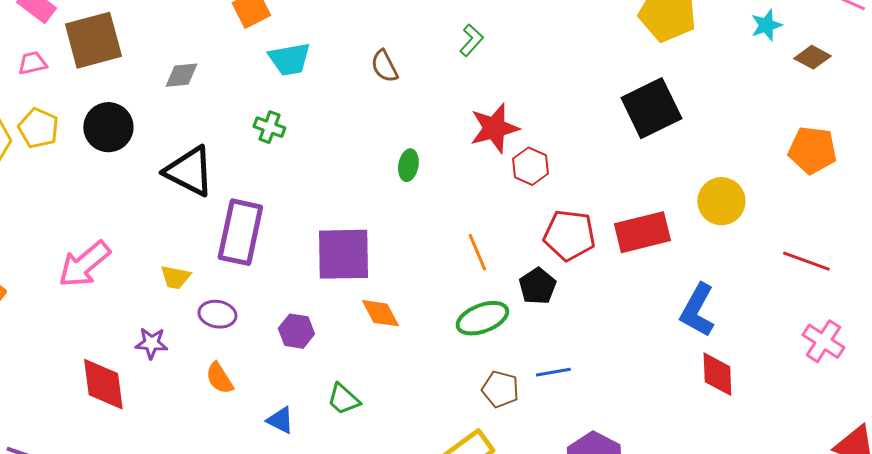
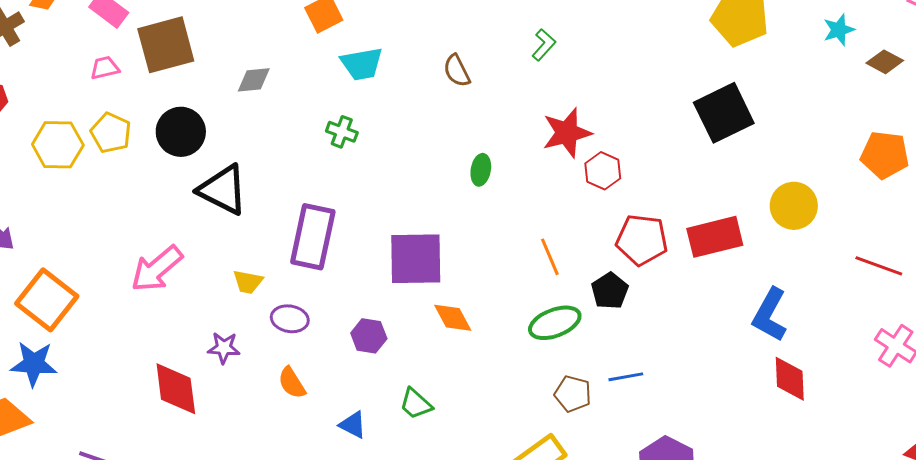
black triangle: (189, 171) -> (223, 190), moved

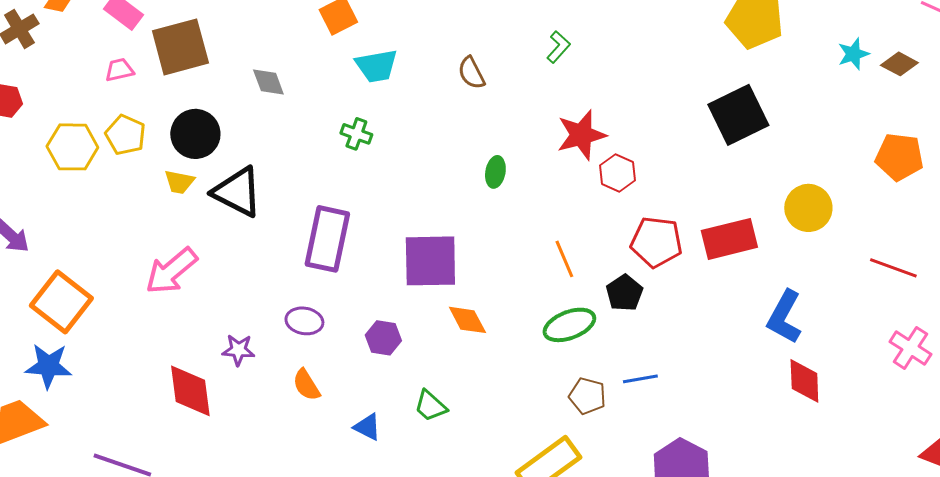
cyan star: (839, 30) -> (853, 54), moved
gray diamond: (254, 80) -> (268, 82), turned 75
yellow trapezoid: (248, 282) -> (179, 182), moved

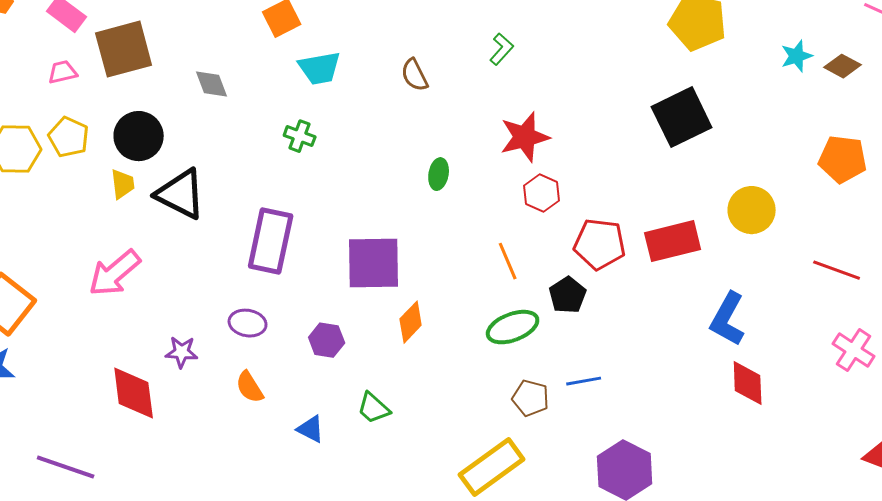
red hexagon: (617, 173) -> (542, 193), moved
yellow trapezoid: (179, 182) -> (123, 184), turned -108
orange diamond: (467, 320) -> (411, 322), turned 72

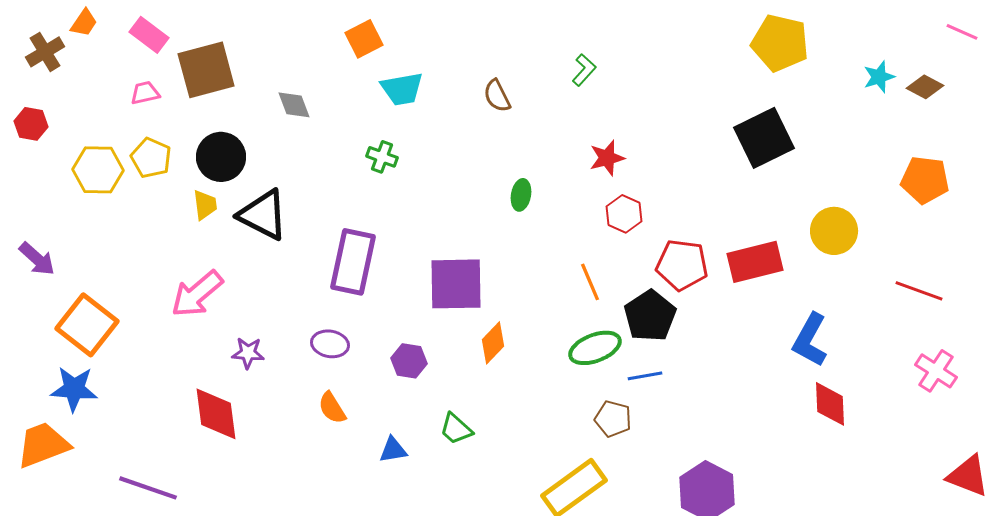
red star: (525, 137) -> (607, 158), size x0.7
black pentagon: (568, 295) -> (650, 316), size x1.4
purple star: (182, 352) -> (248, 353), moved
blue line: (584, 381) -> (645, 376), moved
blue triangle: (311, 429) -> (393, 450), turned -36

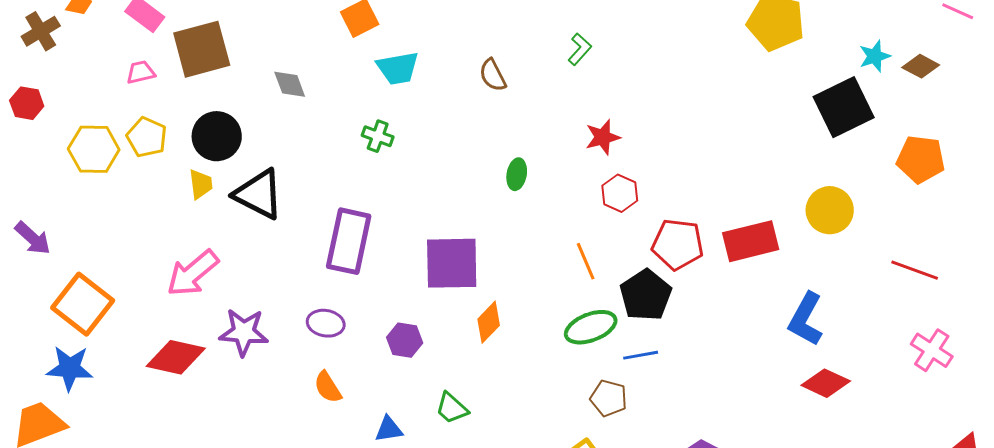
black square: (764, 138) -> (844, 107), moved
purple star: (248, 353) -> (244, 332), size x1.5
red diamond: (830, 404) -> (826, 383), turned -63
red diamond: (216, 414) -> (176, 357), moved, turned -70

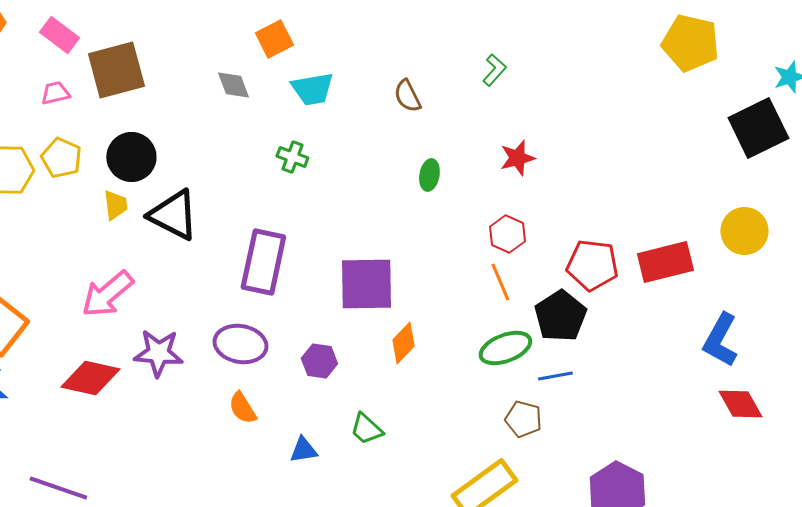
gray diamond: (290, 84) -> (233, 85), moved
green ellipse: (517, 174) -> (429, 175), moved
red hexagon: (620, 193) -> (507, 234), moved
purple ellipse: (326, 323) -> (240, 344), size x1.4
red diamond: (826, 383) -> (740, 404), turned 36

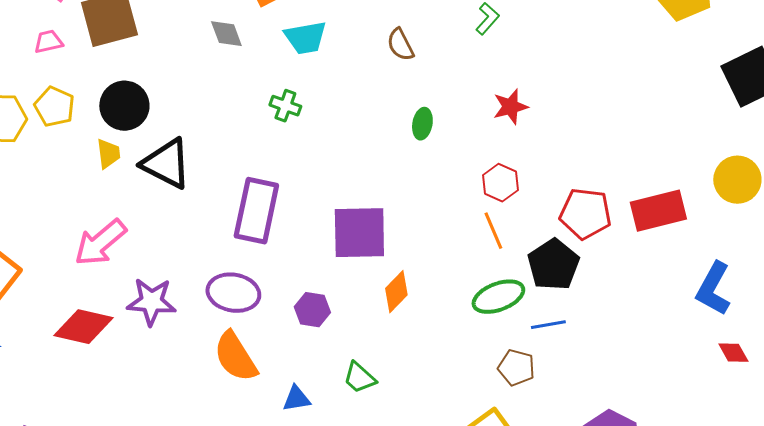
red diamond: (740, 404) -> (733, 353), size x0.7
orange semicircle: (242, 408) -> (235, 357), size x1.6

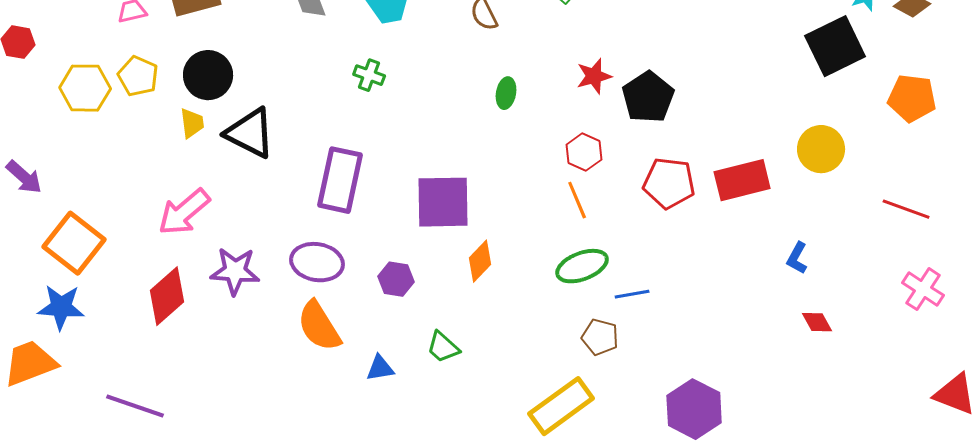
black pentagon: (553, 265) -> (648, 97), moved
blue L-shape: (713, 289) -> (797, 258), size x0.6
red diamond: (83, 327) -> (167, 296), turned -54

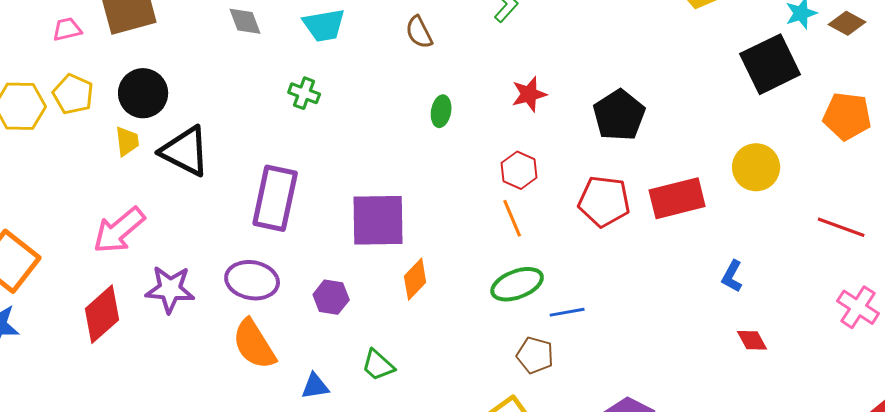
black pentagon: (648, 97) -> (619, 115), moved

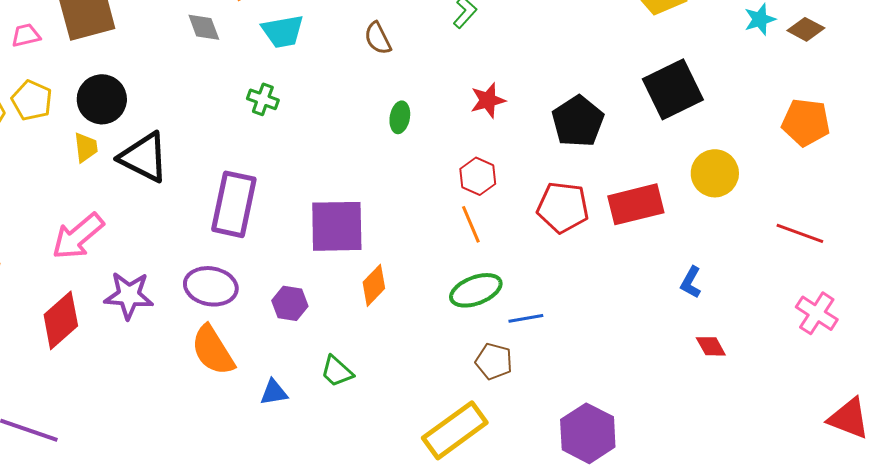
black square: (770, 64) -> (673, 89), moved

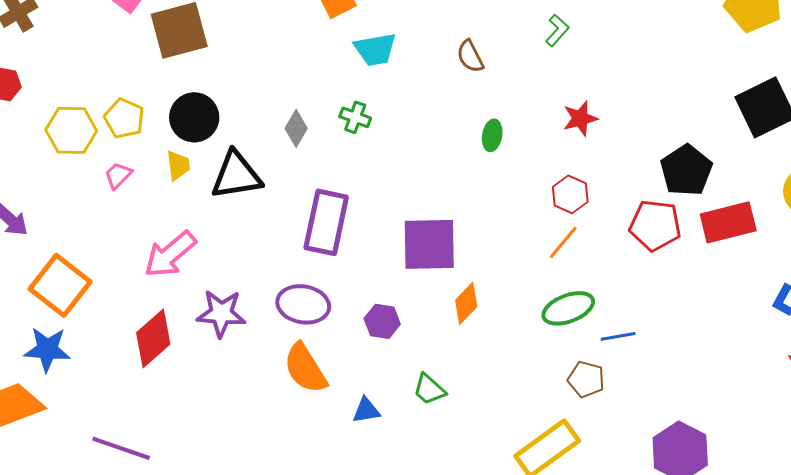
gray diamond: (204, 27) -> (296, 128), moved, turned 51
pink trapezoid: (26, 35) -> (118, 175), moved, turned -32
black pentagon: (578, 121) -> (686, 170), moved
black triangle: (144, 157) -> (236, 175), turned -36
orange line: (471, 224) -> (563, 242), turned 63

